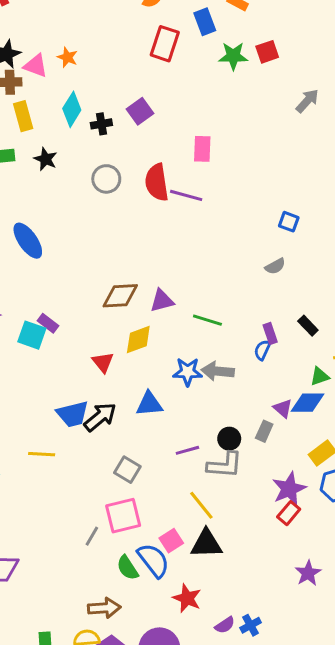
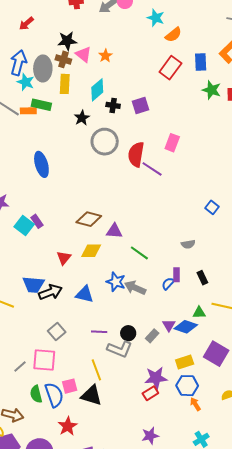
black star: (46, 159) -> (82, 118), moved
gray circle: (106, 179) -> (105, 142), size x1.4
gray semicircle: (275, 266) -> (188, 244), moved

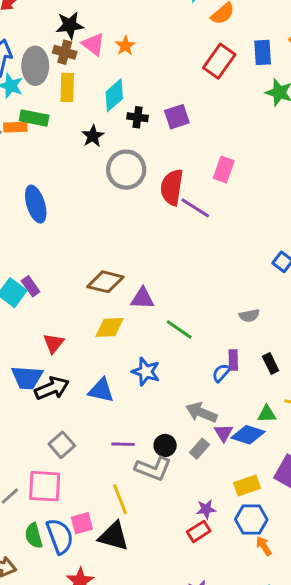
red triangle: (64, 258) -> (54, 343), moved
gray arrow: (135, 288) -> (201, 412), moved
purple star: (156, 378) -> (206, 509), size x0.6

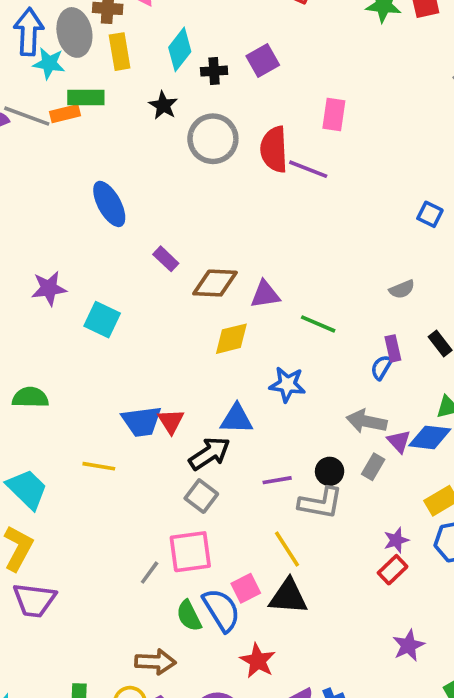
purple rectangle: (31, 286) -> (166, 259), moved
red triangle: (54, 343) -> (171, 421), moved
black arrow: (52, 388) -> (210, 454), moved

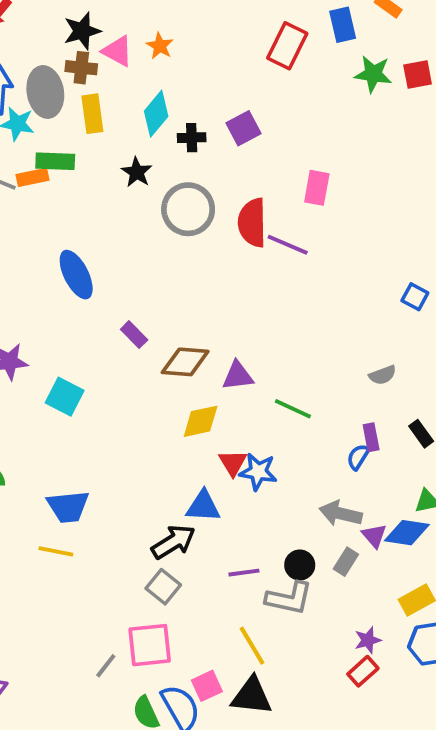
blue trapezoid: (142, 421) -> (68, 507), moved
red triangle: (171, 421) -> (233, 463), moved

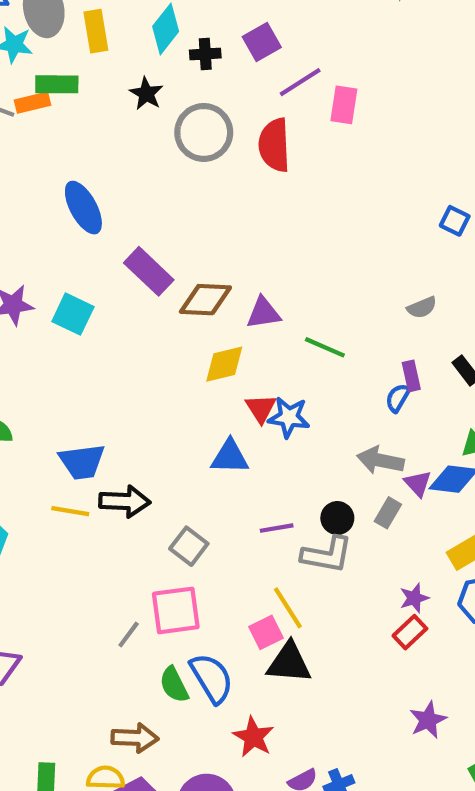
purple line: (288, 245) -> (300, 82), moved, turned -54
purple rectangle: (134, 335) -> (149, 271), size x1.6
cyan square: (65, 397) -> (73, 314), moved
black arrow: (173, 542) -> (125, 501), moved, turned 36
pink square: (207, 686) -> (266, 632), moved

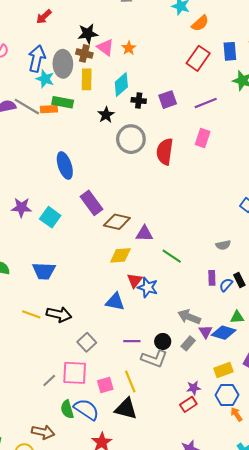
purple line: (300, 82) -> (206, 103), moved
blue semicircle: (398, 398) -> (226, 285), moved
blue trapezoid: (82, 462) -> (44, 271), moved
pink square: (266, 632) -> (105, 385), moved
blue semicircle: (212, 678) -> (86, 409), turned -35

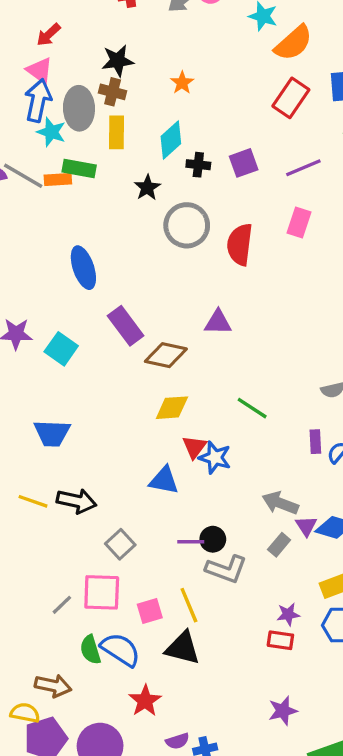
orange semicircle: (200, 23) -> (293, 43), size x1.4
pink triangle: (105, 47) -> (40, 71), moved
purple triangle: (144, 234) -> (218, 322), moved
black circle: (163, 342) -> (213, 539), moved
red rectangle: (188, 404) -> (280, 640), turned 42

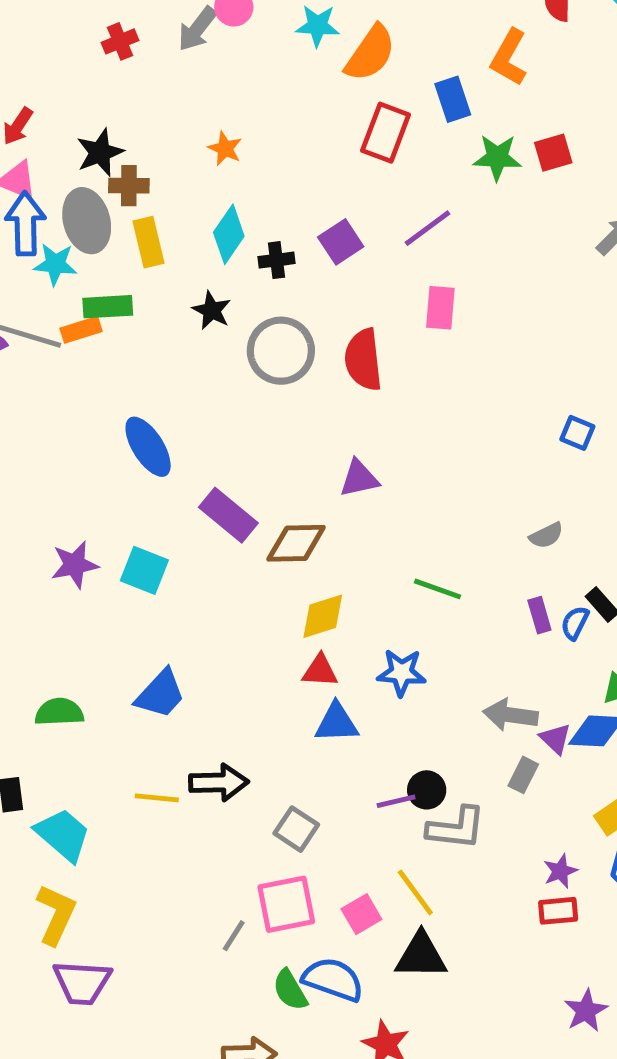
black star: (118, 61) -> (100, 152), moved
blue trapezoid: (52, 433) -> (160, 694), turned -36
red triangle: (194, 447) -> (320, 671), moved, turned -50

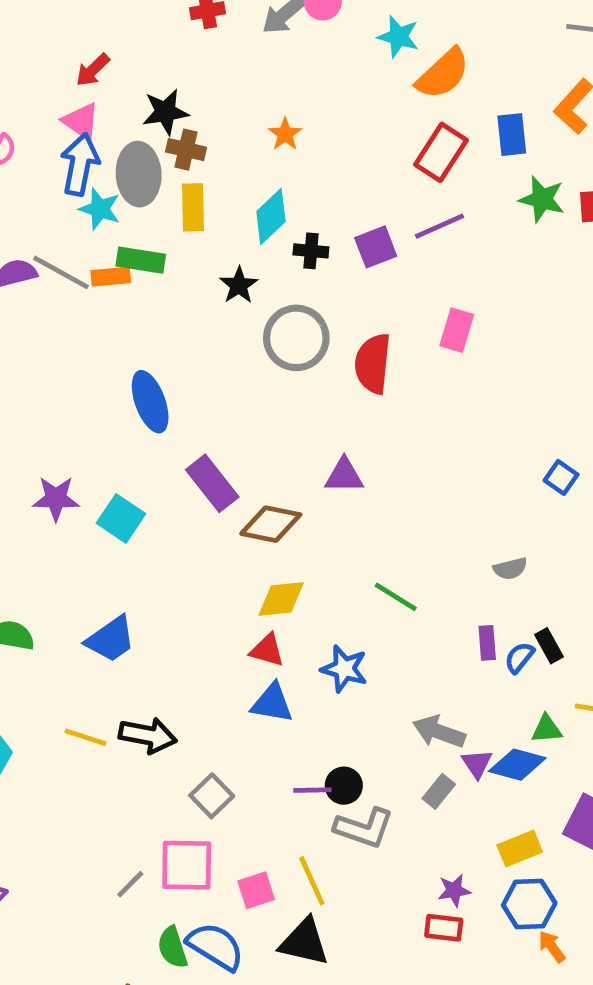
purple line: (428, 228) -> (439, 226), moved

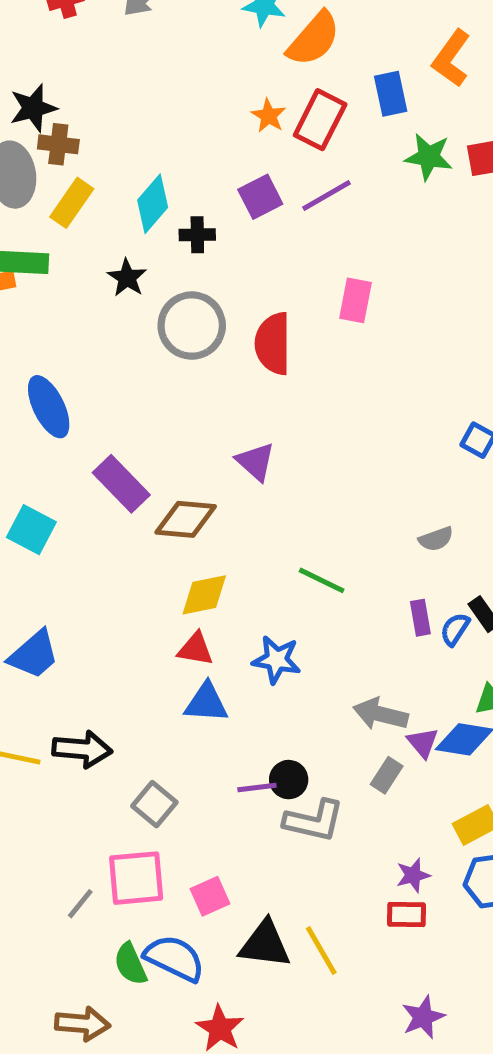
orange star: (285, 134) -> (269, 116), moved
yellow rectangle: (193, 207) -> (72, 203), turned 42
purple square: (376, 247) -> (260, 197), moved
purple triangle: (344, 476) -> (256, 462), turned 48
yellow line: (312, 881) -> (321, 950), moved

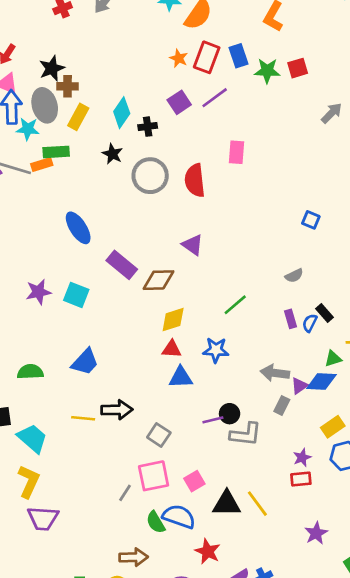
blue rectangle: (391, 94) -> (239, 56), moved
green line: (322, 580) -> (235, 305), turned -60
purple triangle: (423, 743) -> (299, 386), turned 42

